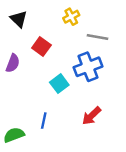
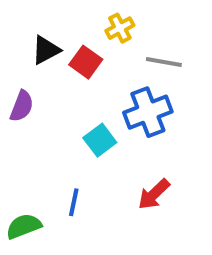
black triangle: (19, 19) -> (46, 50), moved, turned 48
red square: (41, 47) -> (86, 62), moved

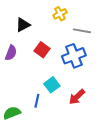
red square: (86, 62) -> (42, 50), moved
cyan square: (100, 140) -> (52, 85), moved

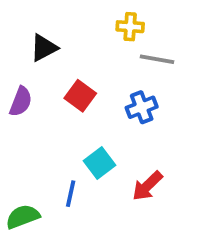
yellow cross: (60, 14) -> (130, 27), moved, turned 32
blue cross: (74, 56) -> (142, 107), size x0.7

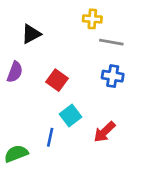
red square: (80, 96) -> (57, 80), moved
blue cross: (142, 107) -> (113, 76), moved, turned 30

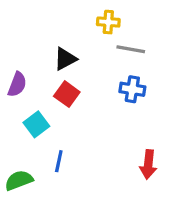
black triangle: (31, 34) -> (65, 59), moved
cyan square: (71, 115) -> (36, 124), moved
red arrow: (105, 132) -> (148, 164), moved, turned -40

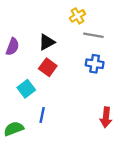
yellow cross: (108, 22) -> (77, 16), turned -35
purple semicircle: (17, 84) -> (13, 47), moved

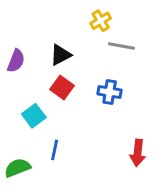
blue cross: (95, 64) -> (110, 92), moved

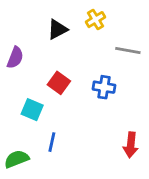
gray line: (121, 46) -> (128, 51), moved
black triangle: (61, 55) -> (57, 29), moved
cyan square: (34, 116) -> (32, 110), turned -30

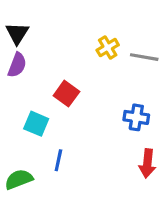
yellow cross: (96, 20) -> (108, 48), moved
black triangle: (57, 29) -> (17, 33), moved, turned -30
blue cross: (104, 87) -> (136, 117), moved

